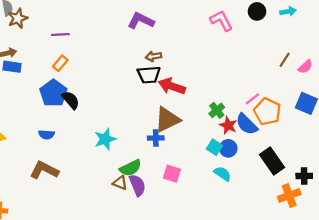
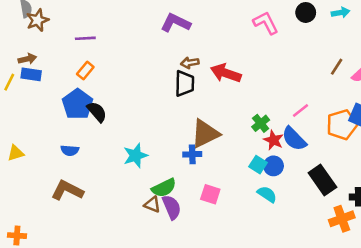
black trapezoid: (149, 75) -> (185, 83), turned -85
red arrow: (172, 86) -> (226, 73), moved
orange pentagon: (267, 112) -> (342, 125), moved, turned 30

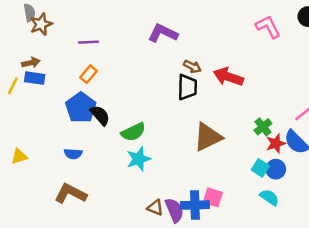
purple L-shape: (176, 23) -> (163, 33), moved
brown arrow: (190, 63) -> (192, 67), turned -144
red star: (273, 140) -> (276, 143), turned 30
blue cross: (192, 154) -> (195, 205), moved, size x1.5
green semicircle: (164, 188) -> (133, 132), moved

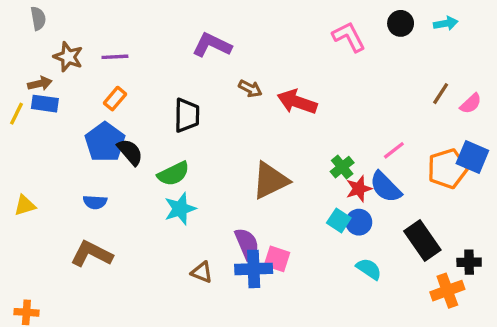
brown star: (41, 24) -> (68, 57), moved, turned -30
black trapezoid: (187, 87) -> (187, 115), moved
cyan semicircle: (269, 197) -> (369, 269), moved
purple semicircle: (174, 210) -> (247, 244), moved

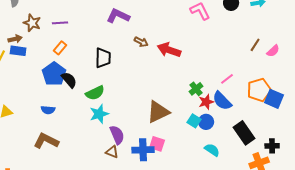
blue square: (472, 157) -> (274, 99), moved
brown triangle: (270, 180) -> (158, 112), moved
purple semicircle: (247, 244) -> (117, 135), moved

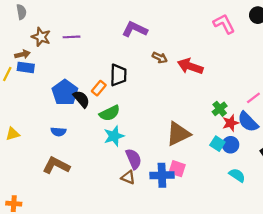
orange rectangle: (60, 48) -> (99, 88), moved

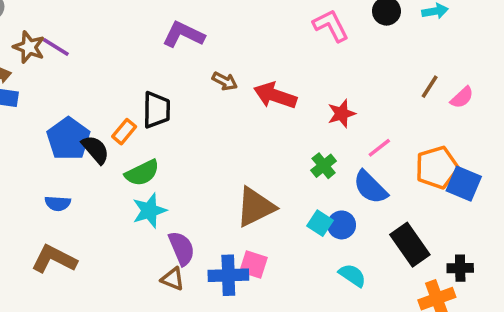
purple line: (72, 37) -> (56, 47), moved, turned 35
red star: (231, 123) -> (342, 114), moved

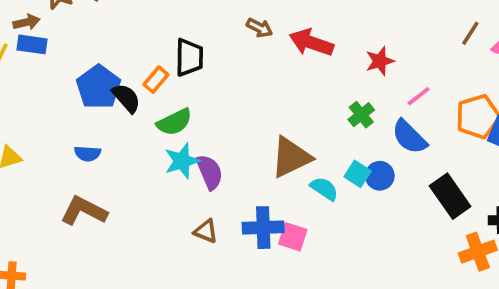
purple semicircle: (182, 248) -> (210, 172), moved
pink square: (254, 264) -> (293, 237), moved
cyan semicircle: (352, 275) -> (324, 189), moved

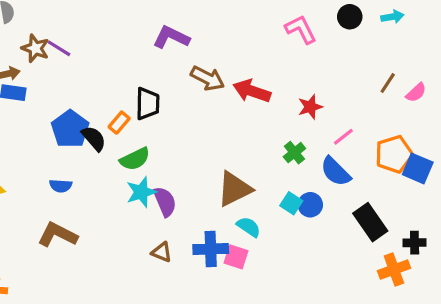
brown arrow: (260, 28) -> (208, 78), size x1.5
cyan semicircle: (324, 189) -> (249, 227), moved

